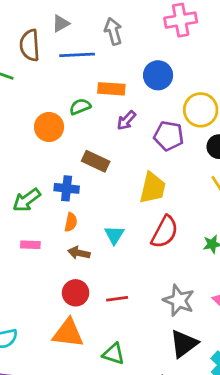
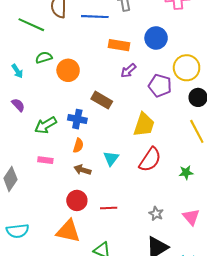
green semicircle: (80, 107) -> (44, 57), moved
gray star: (179, 300) -> (156, 214), size x0.6

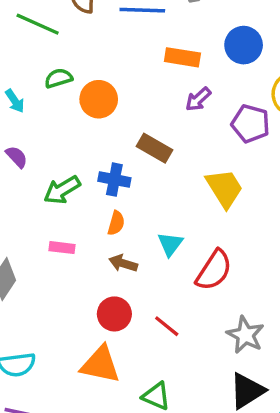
yellow trapezoid: (144, 125) -> (224, 188), turned -50
red semicircle: (150, 160) -> (214, 270), moved
red line: (109, 208) -> (167, 326), turned 42
gray star: (156, 214) -> (245, 335), size x1.5

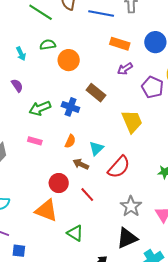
orange semicircle: (116, 223) -> (70, 141), moved
brown arrow: (123, 263) -> (81, 164), moved

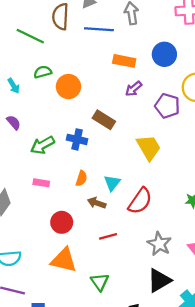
red circle: (59, 183) -> (62, 222), moved
red line: (87, 195) -> (108, 236), turned -56
green triangle: (75, 233) -> (100, 282), turned 30

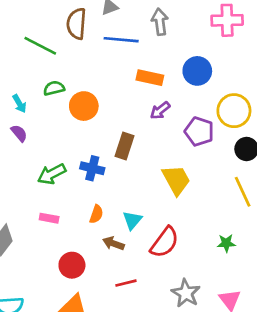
brown rectangle: (104, 120) -> (124, 146), turned 75
purple semicircle: (14, 122) -> (19, 133), moved

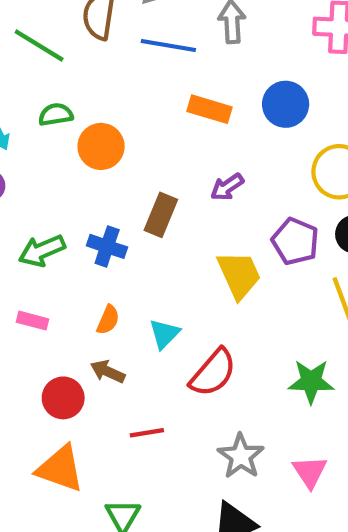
purple arrow: (160, 110) -> (227, 187), moved
purple pentagon: (199, 131) -> (295, 241), moved
brown arrow: (113, 243) -> (108, 372), moved
green star: (226, 243) -> (311, 381), size x1.5

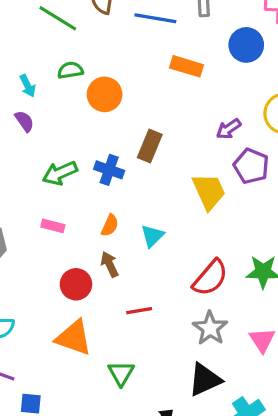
blue circle: (286, 104) -> (246, 45), moved
purple arrow: (227, 187) -> (229, 129), moved
brown arrow: (108, 372) -> (110, 264), turned 40
red semicircle: (213, 373) -> (210, 278), moved

